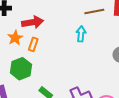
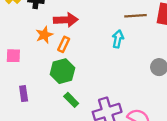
green hexagon: (21, 69) -> (62, 71), moved

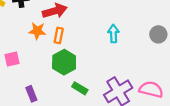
orange star: (44, 35) -> (37, 31), turned -30
cyan arrow: (118, 39) -> (113, 34), moved

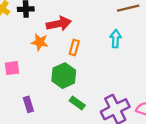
cyan arrow: (113, 34) -> (116, 39), moved
orange rectangle: (59, 35) -> (74, 47), moved

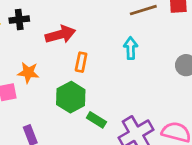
orange star: (40, 42) -> (28, 73), moved
green rectangle: (77, 103) -> (96, 120), moved

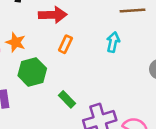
green hexagon: (71, 97) -> (32, 72), moved

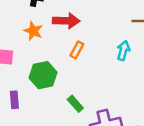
orange star: (16, 42) -> (33, 31), moved

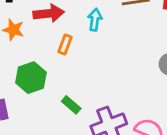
cyan arrow: (123, 51) -> (95, 20), moved

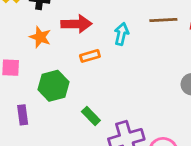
orange rectangle: (65, 44) -> (90, 56), turned 48

